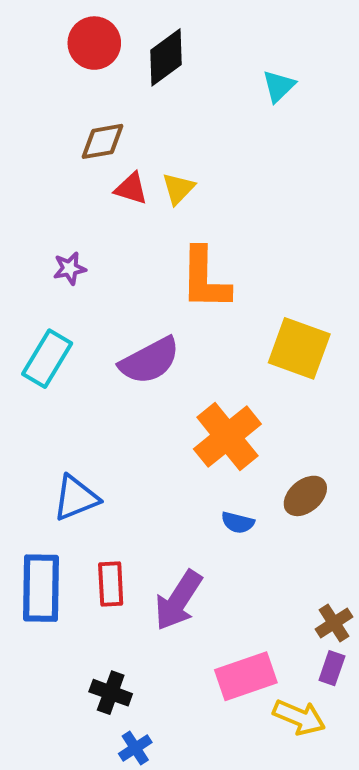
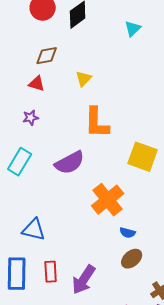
red triangle: (131, 189) -> (37, 84), moved
brown ellipse: (305, 496) -> (132, 259), moved
blue triangle: (76, 498) -> (34, 230), turned 35
blue semicircle: (238, 523) -> (128, 233), moved

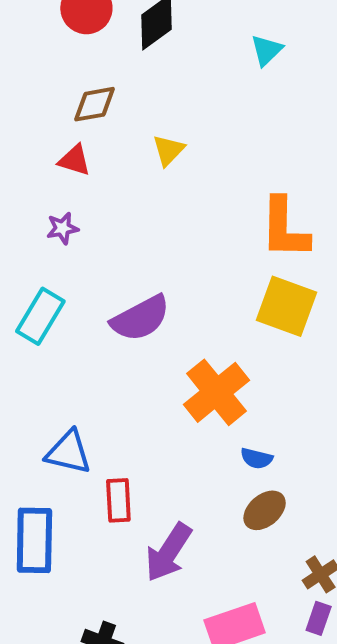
orange L-shape: (97, 123) -> (285, 228), moved
red rectangle: (51, 272) -> (118, 500), moved

